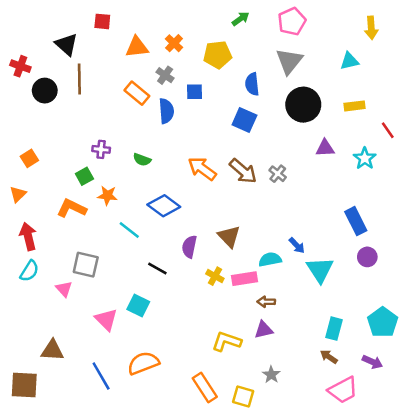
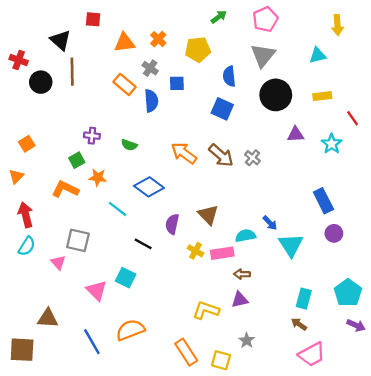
purple arrow: (372, 362) -> (356, 325), moved

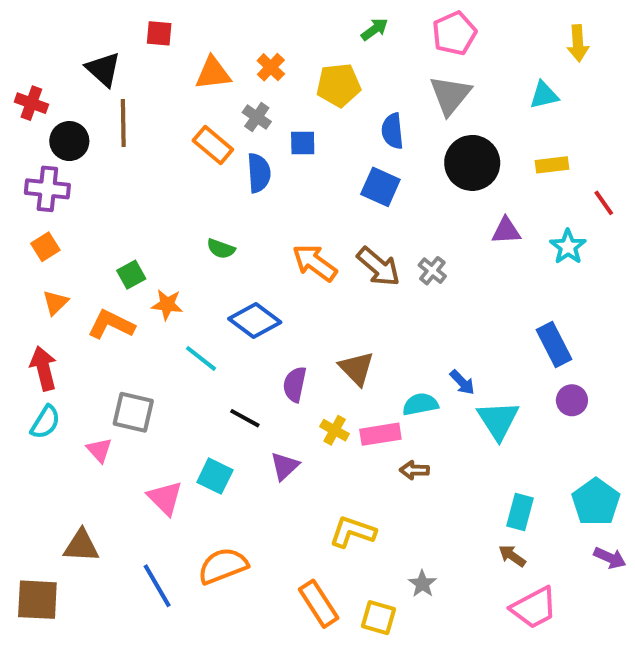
purple cross: (92, 136) -> (47, 189), moved, size x1.5
orange triangle: (16, 176) -> (55, 303), moved
purple triangle: (240, 300) -> (285, 466), moved, turned -30

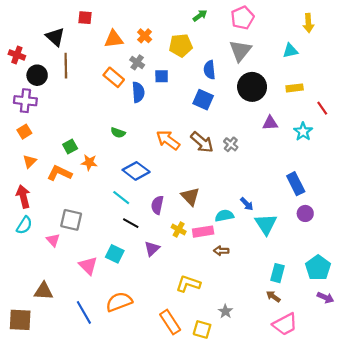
cyan line: (201, 358) -> (121, 198), moved

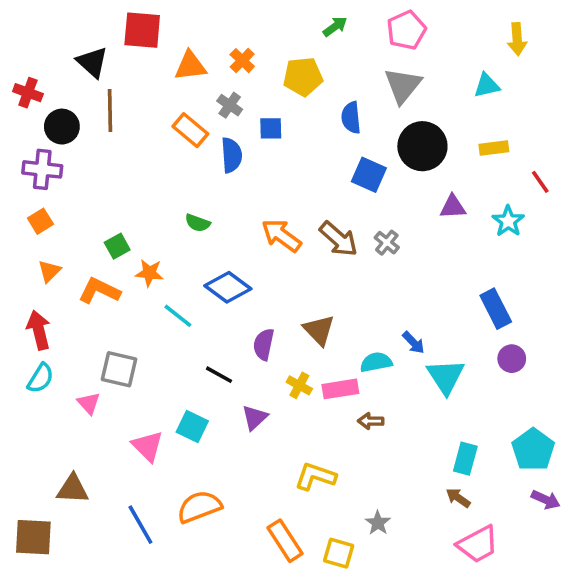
red square: (85, 18) -> (142, 30), size x1.6
blue square: (203, 100) -> (369, 175), moved
cyan line: (121, 198) -> (178, 316), moved

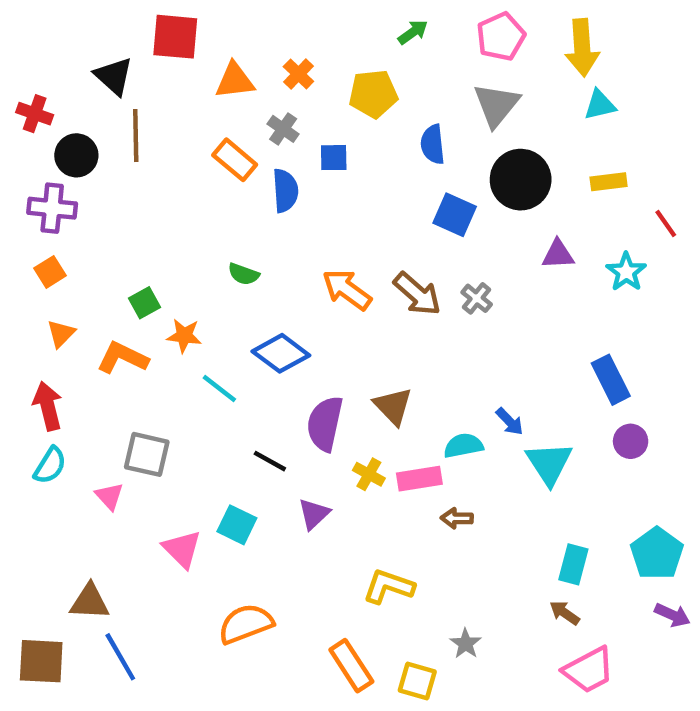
yellow arrow: (517, 39) -> (582, 48), moved, size x1.4
purple semicircle: (264, 344) -> (325, 424), size x1.4
blue line: (140, 525) -> (120, 657), moved

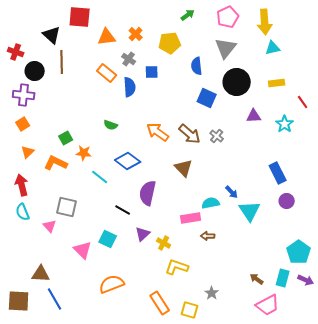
brown triangle: (393, 406) -> (184, 168), moved
cyan semicircle: (50, 465) -> (23, 212), turned 126
yellow cross: (369, 474) -> (164, 243), moved
cyan rectangle: (573, 564) -> (283, 278), moved

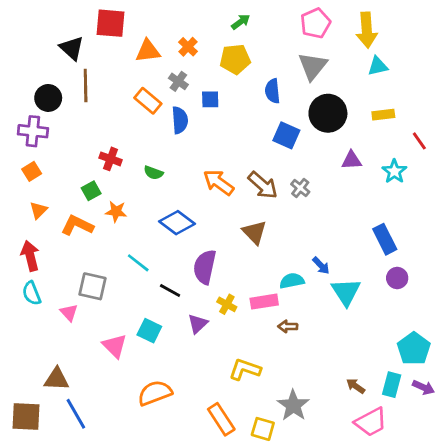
green arrow: (188, 15) -> (241, 22), moved
red cross: (16, 52) -> (111, 159), moved
cyan line: (100, 177) -> (138, 263), moved
yellow cross: (164, 243) -> (227, 304), moved
gray star: (212, 293) -> (293, 405), size x1.6

